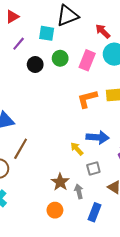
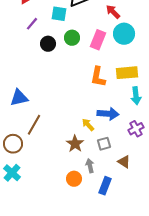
orange L-shape: (87, 99) -> (98, 77), turned -65
brown star: (60, 182) -> (75, 144), moved
orange circle: (55, 210) -> (74, 179), moved

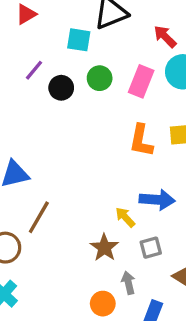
purple line: (32, 24) -> (34, 70), moved

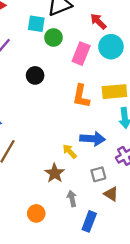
green circle: (100, 78) -> (53, 37), moved
black circle: (61, 88) -> (35, 75), moved
gray square: (151, 248) -> (98, 174), moved
orange circle: (103, 304) -> (36, 213), moved

